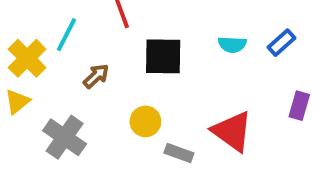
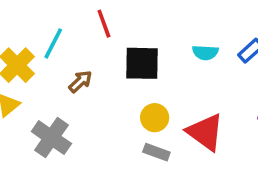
yellow circle: (145, 121) -> (155, 118), moved

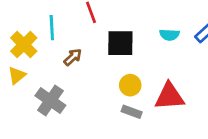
cyan line: (53, 43) -> (52, 28), turned -30
red triangle: (205, 132) -> (169, 96), turned -40

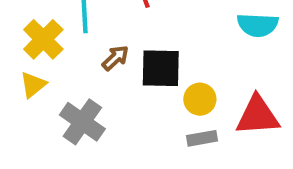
cyan semicircle: (169, 35) -> (258, 25), size x1.4
black square: (120, 43) -> (161, 68), moved
gray rectangle: (132, 112) -> (202, 138), turned -30

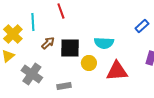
cyan semicircle: (258, 25) -> (104, 43), moved
gray rectangle: (202, 138) -> (64, 86), moved

